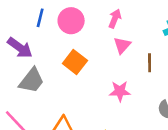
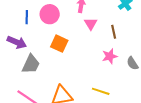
pink star: (120, 91) -> (110, 56), moved

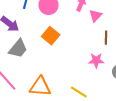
pink triangle: (91, 24) -> (95, 16), moved

